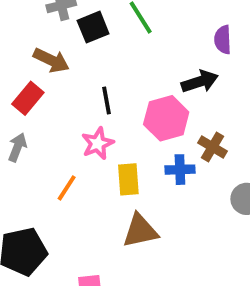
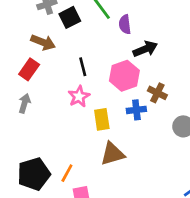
purple semicircle: (223, 40) -> (125, 24), moved
orange line: (67, 188) -> (67, 173), moved

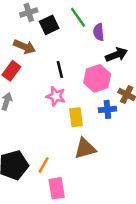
pink star: (79, 96) -> (56, 96), turned -30

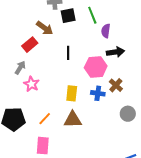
pink star: (56, 96) -> (31, 84), moved
orange line: (44, 165) -> (45, 119), moved

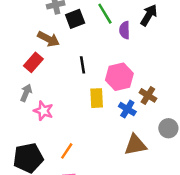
black arrow: (115, 52) -> (149, 15), moved, turned -42
yellow rectangle: (72, 93) -> (97, 98), moved
blue cross: (98, 93) -> (127, 109), turned 32
brown triangle: (73, 120) -> (135, 145), moved

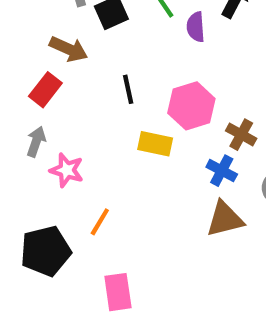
yellow rectangle: (97, 98) -> (155, 144), turned -72
blue cross: (127, 109) -> (222, 171), moved
orange line: (67, 151) -> (100, 222), moved

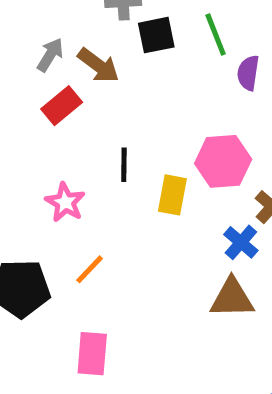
black line: (128, 89) -> (124, 165), moved
gray arrow: (36, 142) -> (50, 55), moved
yellow rectangle: (155, 144) -> (172, 195), turned 76

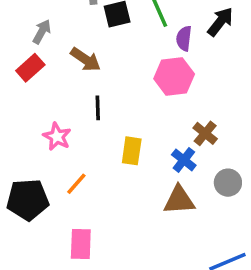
brown arrow: (98, 65) -> (86, 59), moved
red rectangle: (62, 106) -> (30, 68), moved
pink hexagon: (223, 161) -> (174, 76), moved
yellow rectangle: (172, 195) -> (132, 151), moved

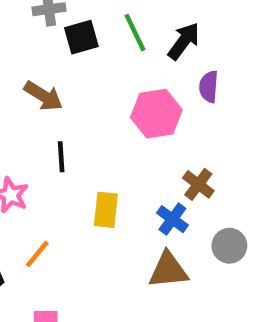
black arrow: (220, 22) -> (184, 41), moved
purple semicircle: (184, 38) -> (209, 87), moved

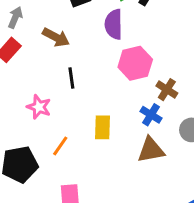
purple semicircle: (209, 87) -> (114, 24), moved, size x1.4
pink hexagon: (156, 114) -> (135, 63), moved
yellow rectangle: (106, 210) -> (102, 127), moved

